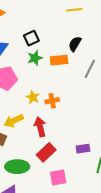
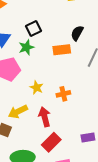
green star: (35, 58) -> (26, 47), moved
orange cross: (52, 101) -> (63, 94), moved

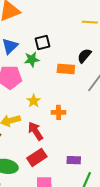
red arrow: (45, 117) -> (36, 131), turned -30

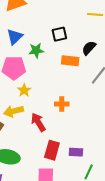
black square: (43, 42) -> (59, 34), moved
yellow star: (34, 101) -> (24, 90), moved
red rectangle: (37, 157) -> (52, 150), moved, turned -42

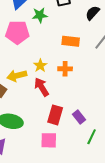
orange rectangle: (70, 61) -> (71, 41), moved
yellow star: (24, 90) -> (40, 66), moved
purple rectangle: (76, 152) -> (79, 117), turned 48

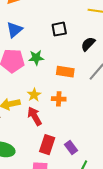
green star: (40, 15) -> (36, 58), moved

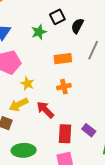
black square: (59, 29) -> (57, 17), moved
green star: (36, 58) -> (39, 32), moved
yellow star: (34, 95) -> (27, 84), moved

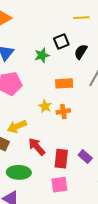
yellow star: (27, 84) -> (45, 106), moved
red arrow: (45, 110) -> (37, 147), moved

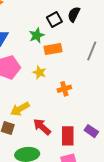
black semicircle: (81, 52) -> (74, 14), moved
orange rectangle: (64, 83) -> (53, 49), moved
yellow star: (45, 106) -> (39, 72), moved

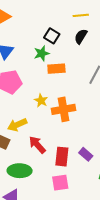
black square: (54, 19) -> (52, 36), moved, turned -35
yellow star: (39, 72) -> (41, 100), moved
orange cross: (64, 89) -> (63, 109), size x1.6

